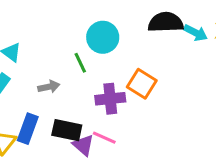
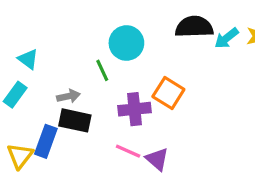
cyan arrow: (196, 33) -> (226, 38), turned 115
black rectangle: (67, 130) -> (75, 120), moved
purple triangle: (83, 145) -> (157, 159), moved

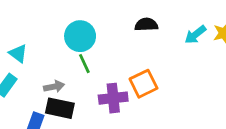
black semicircle: (194, 27) -> (146, 25), moved, size x0.7
cyan circle: (126, 43) -> (80, 36), moved
orange square: (168, 93) -> (143, 84), turned 32

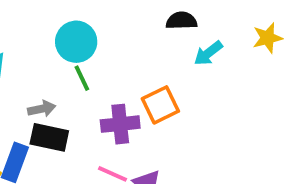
black semicircle: (146, 25) -> (181, 21), moved
cyan arrow: (195, 35) -> (208, 53), moved

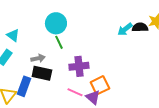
black semicircle: (181, 21) -> (140, 27), moved
orange square: (160, 105) -> (100, 85), moved

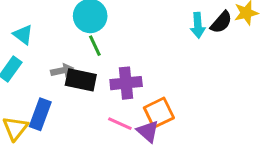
black semicircle: (140, 27) -> (221, 22), turned 133
cyan arrow: (125, 29) -> (198, 25), turned -56
black rectangle: (42, 73) -> (81, 80), moved

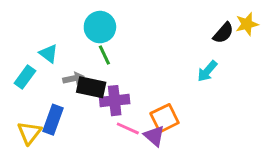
cyan arrow: (198, 25) -> (207, 71), moved, turned 45
cyan triangle: (23, 35) -> (48, 53), moved
purple cross: (126, 83) -> (115, 101), moved

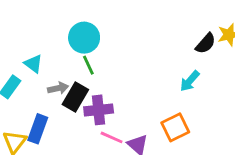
black rectangle: (91, 87) -> (75, 97), turned -72
orange square: (165, 118) -> (175, 127), moved

